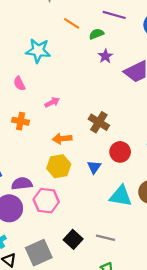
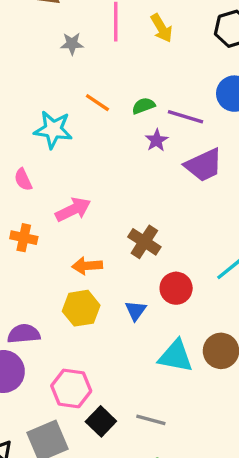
purple line: (114, 15) -> (185, 117), moved
orange line: (72, 23) -> (97, 103), moved
pink arrow: (52, 102) -> (73, 210), size x1.5
pink hexagon: (46, 201) -> (71, 388), moved

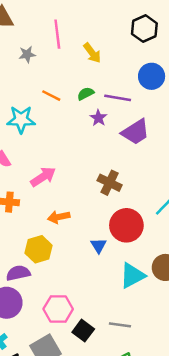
yellow arrow: (161, 28) -> (92, 53), moved
brown cross: (144, 242) -> (110, 183), moved
red circle: (176, 288) -> (126, 225), size x1.4
yellow hexagon: (81, 308) -> (39, 249), moved
cyan triangle: (176, 356) -> (132, 276), turned -32

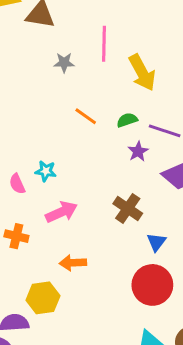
yellow arrow: (92, 53) -> (142, 73), size x1.4
cyan star: (21, 120) -> (46, 171), moved, size x0.6
brown cross: (110, 183) -> (128, 208), moved
blue triangle: (99, 246) -> (156, 242), moved

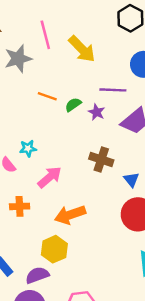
gray star: (64, 63) -> (18, 59), size x1.6
green semicircle: (127, 120) -> (73, 105), moved
orange arrow: (73, 263) -> (70, 215), size x1.4

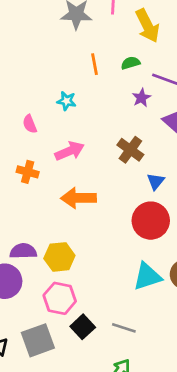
orange line: (47, 96) -> (94, 64), turned 42
green semicircle: (73, 105) -> (130, 63), moved
cyan star: (28, 148) -> (67, 101), moved
yellow hexagon: (54, 249) -> (59, 257), moved

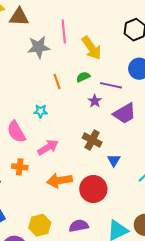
pink semicircle: (30, 124) -> (16, 132), size x1.6
red circle: (151, 221) -> (93, 189), moved
purple semicircle: (23, 251) -> (79, 226), moved
yellow hexagon: (59, 257) -> (40, 225), moved

